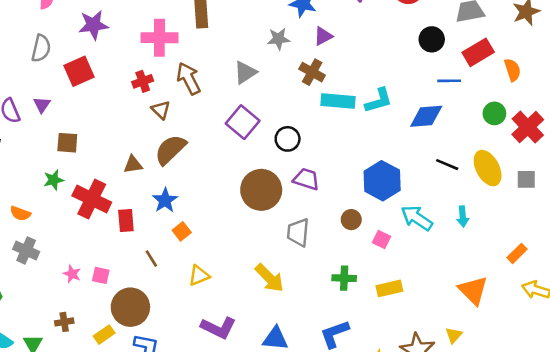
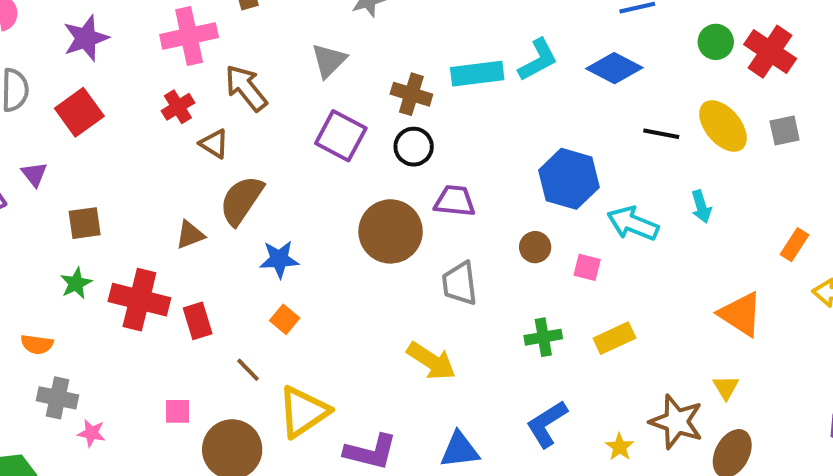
brown cross: (312, 72) -> (411, 94), moved
blue diamond: (426, 116) -> (614, 68), turned 44
blue star: (165, 200) -> (279, 259), moved, turned -30
pink star: (72, 274) -> (92, 433), moved
yellow triangle: (199, 276) -> (303, 412), moved, size x1.6

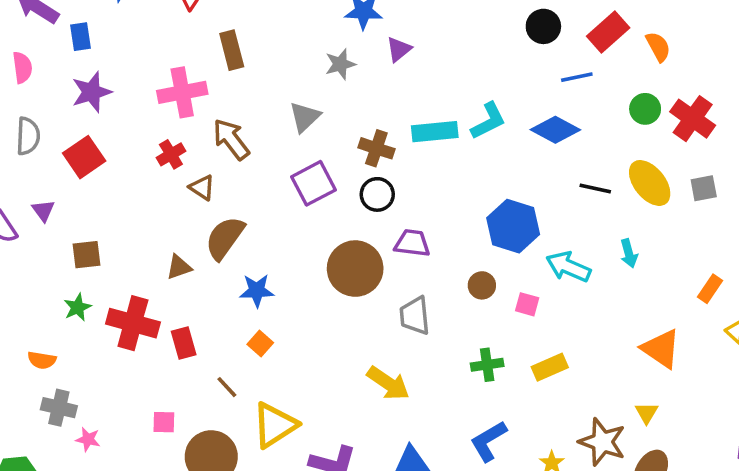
purple square: (341, 136) -> (314, 183), turned 33

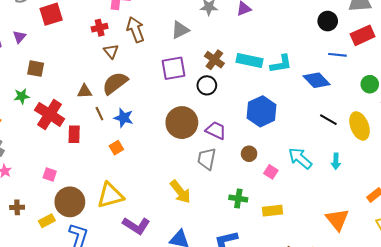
blue hexagon: (513, 226) -> (261, 111), moved
purple trapezoid: (412, 243) -> (216, 130), moved
brown line: (227, 387) -> (99, 114), moved

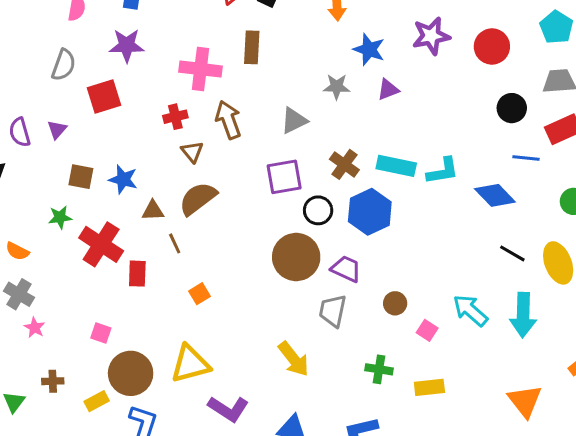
black circle: (207, 85) -> (318, 210), moved
blue hexagon: (261, 111) -> (370, 212), moved
blue star: (124, 118) -> (123, 179), moved
cyan arrow: (336, 161) -> (523, 315), size x1.8

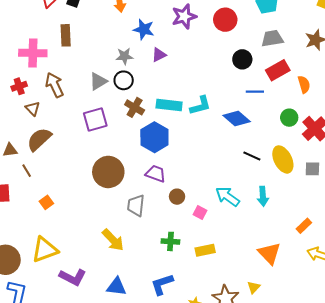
black circle: (318, 210) -> (124, 80), moved
purple trapezoid: (346, 269) -> (156, 174), moved
cyan arrow: (523, 315) -> (263, 196), size x0.7

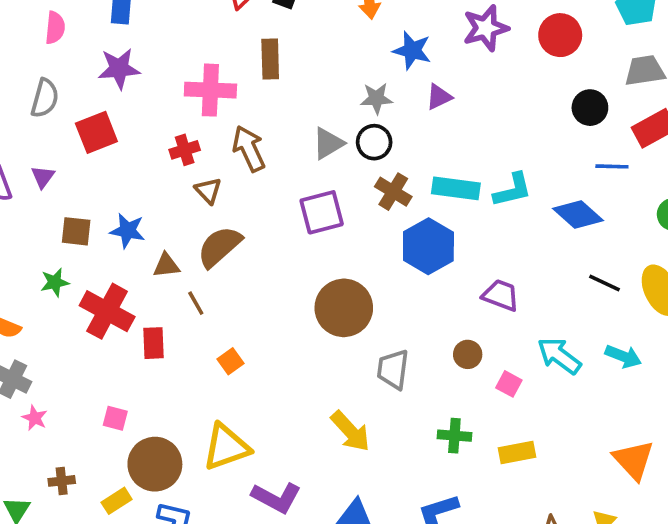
purple trapezoid: (156, 174) -> (501, 295), moved
cyan arrow: (263, 196) -> (623, 356), turned -66

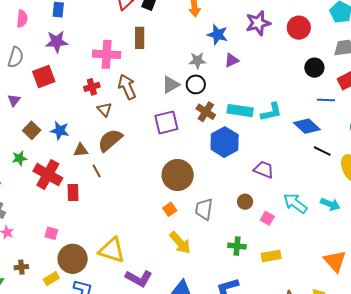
brown square: (76, 231) -> (32, 130), turned 36
black line: (605, 283) -> (322, 151), moved
orange square: (231, 361) -> (170, 209), moved
yellow triangle: (226, 447) -> (112, 250), turned 36

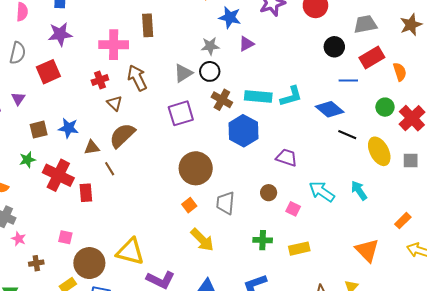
brown square: (32, 130) -> (39, 130), turned 36
cyan arrow: (330, 204) -> (359, 190), turned -144
brown cross: (21, 267) -> (36, 263), moved

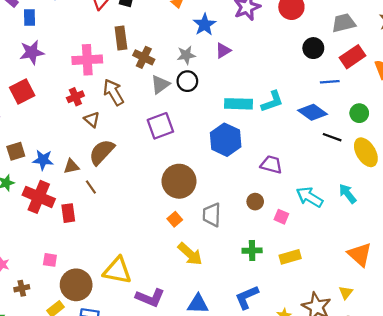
blue star: (230, 17) -> (205, 25), turned 30
brown cross: (222, 100) -> (144, 57), moved
green circle: (385, 107) -> (359, 113), moved
blue star: (68, 128) -> (43, 160), moved

